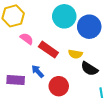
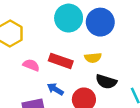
pink semicircle: (27, 39) -> (31, 65), moved
black semicircle: (89, 69) -> (106, 82), moved

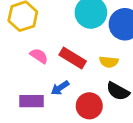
blue arrow: (55, 89) -> (60, 88), turned -77

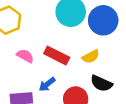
yellow semicircle: (109, 62) -> (91, 57), turned -30

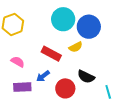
pink semicircle: (25, 56) -> (18, 62), moved
yellow semicircle: (91, 57) -> (76, 47), moved

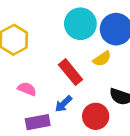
red rectangle: (51, 54) -> (71, 72), turned 30

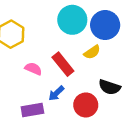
pink semicircle: (27, 89) -> (33, 69), moved

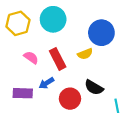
cyan circle: (72, 20) -> (53, 19), moved

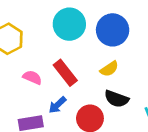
cyan circle: (53, 19) -> (69, 24), moved
yellow semicircle: (85, 54) -> (109, 69), moved

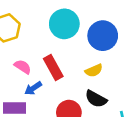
blue arrow: (57, 105) -> (33, 88), moved

